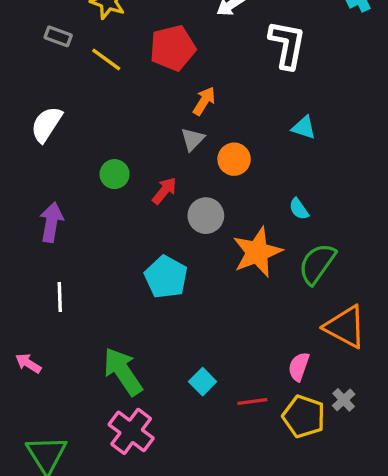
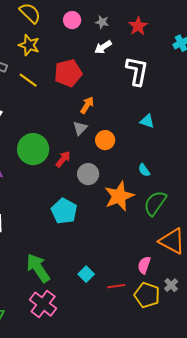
green circle: (115, 174) -> (33, 149), size x1.8

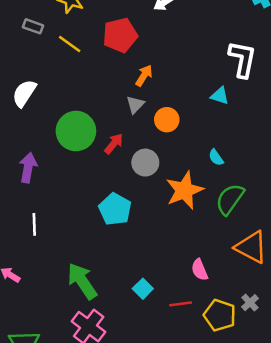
white L-shape: (137, 71) -> (242, 59), moved
pink semicircle: (144, 265) -> (200, 270), moved, turned -42

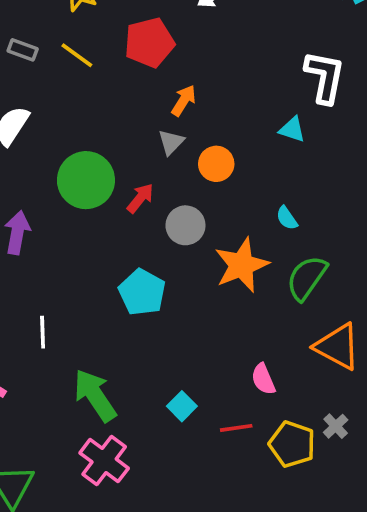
gray rectangle: (33, 26) -> (23, 50), moved
white line: (34, 224) -> (43, 332), moved

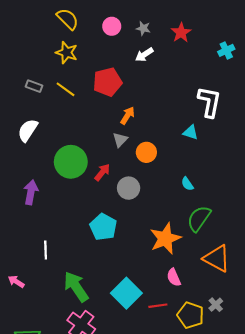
orange star: (242, 265) -> (165, 238), moved
cyan square: (182, 406) -> (126, 293), size x1.8

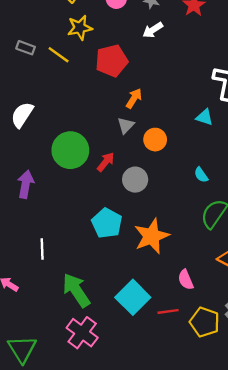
yellow star: (67, 53) -> (80, 28), moved, turned -30
gray rectangle: (34, 86) -> (26, 48), moved
yellow line: (66, 89) -> (59, 55), moved
orange star: (165, 238) -> (152, 236), moved

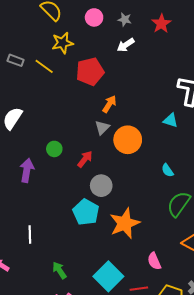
orange circle: (155, 140) -> (128, 140), size x1.4
green circle: (70, 150) -> (54, 149), size x0.5
gray circle: (135, 180) -> (101, 186), moved
purple arrow: (26, 184) -> (27, 170), moved
green arrow: (76, 290) -> (59, 270), size x0.6

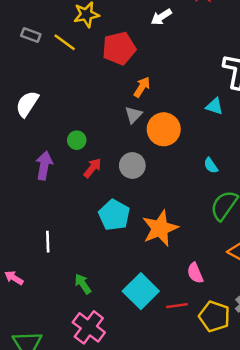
red arrow: (85, 159) -> (92, 168), moved
gray circle: (101, 186) -> (132, 166), moved

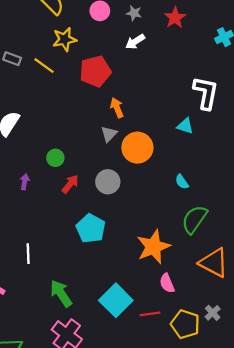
orange arrow: (142, 87) -> (117, 108), turned -54
purple arrow: (44, 166) -> (25, 182), size x0.6
orange star: (160, 228) -> (153, 247), moved
green arrow: (83, 284) -> (61, 293), size x1.4

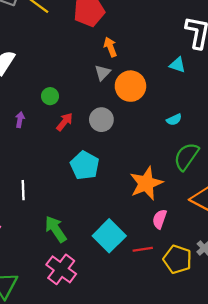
cyan semicircle: (182, 182) -> (174, 120), turned -80
pink semicircle: (167, 283) -> (160, 219), turned 42

